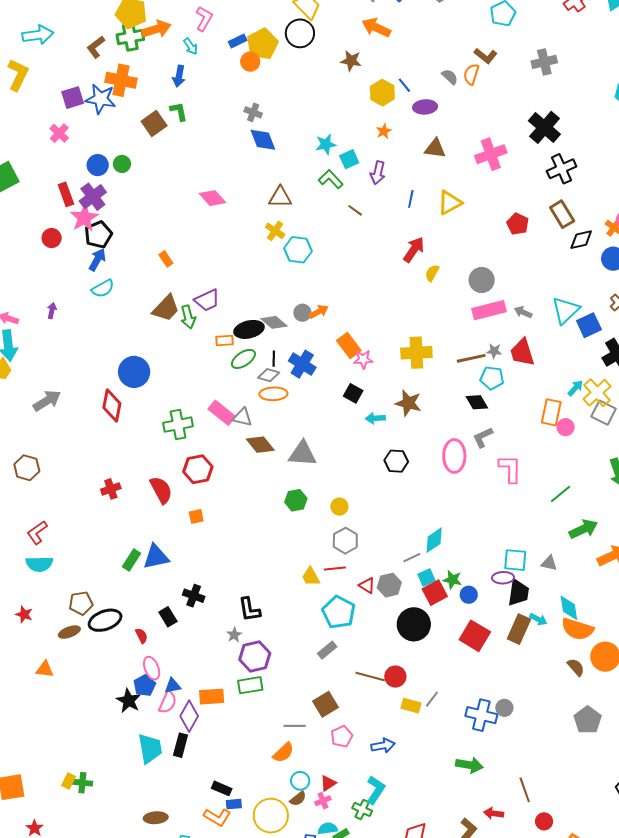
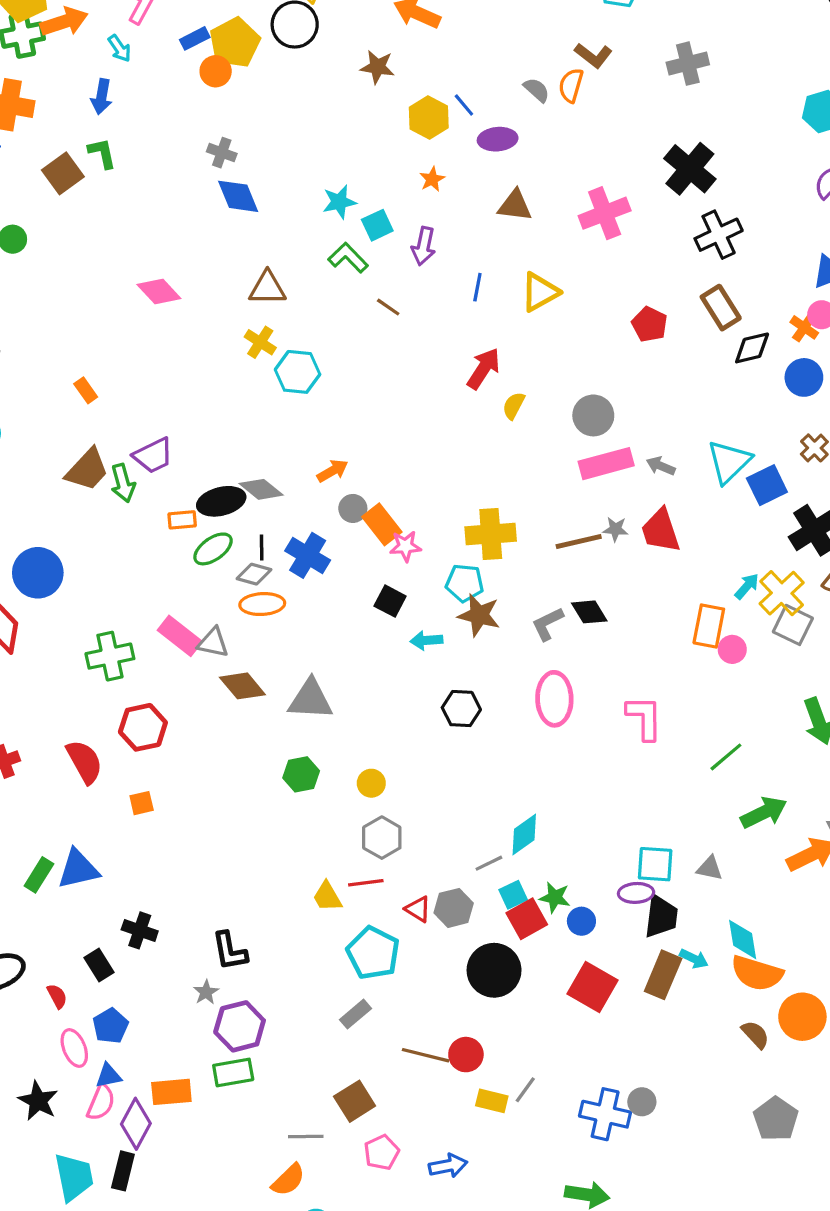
gray circle: (302, 313) -> (353, 508), moved
cyan pentagon: (492, 378) -> (465, 583), moved
gray L-shape: (483, 437) -> (548, 624), moved
blue pentagon: (144, 685) -> (110, 1026), moved

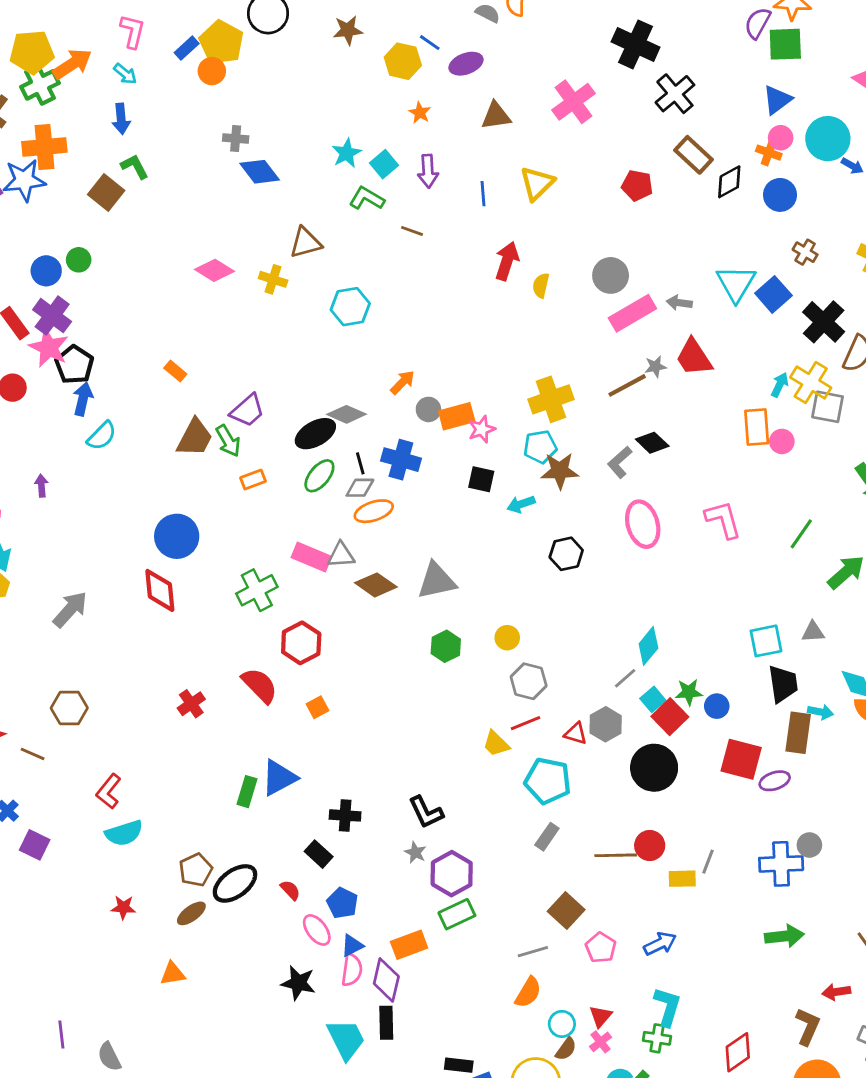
yellow cross: (260, 342) -> (273, 279), moved
orange rectangle: (182, 520) -> (253, 480), moved
orange rectangle: (382, 524) -> (457, 416), turned -52
purple ellipse: (636, 893) -> (775, 781), moved

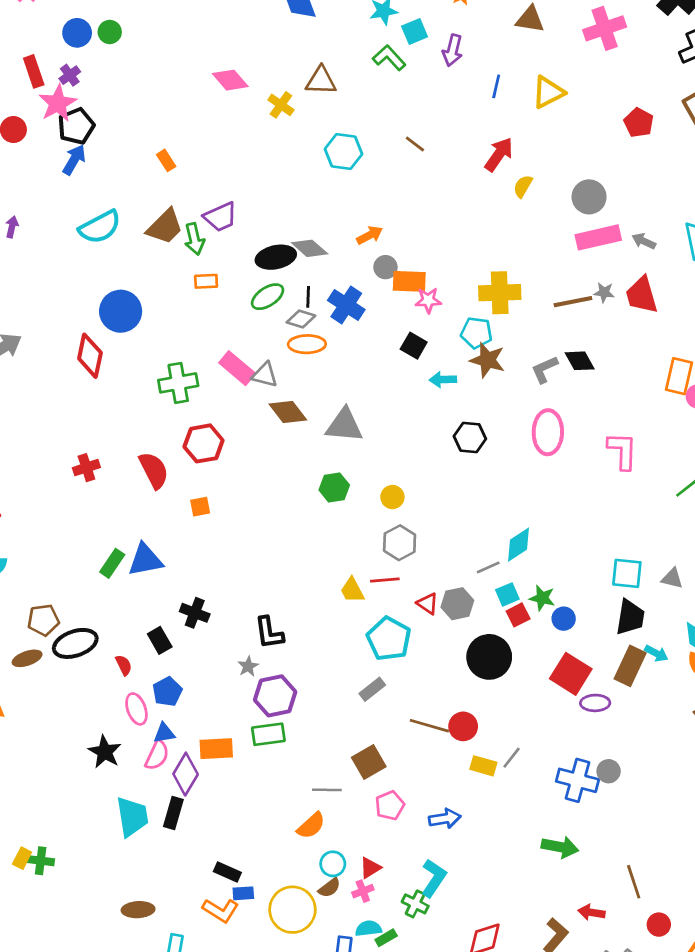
brown line: (412, 231) -> (415, 144), moved
purple cross: (52, 316) -> (70, 75), size x0.6
cyan semicircle: (102, 436) -> (100, 227), moved, size x1.4
red square: (670, 717) -> (518, 615), size x0.7

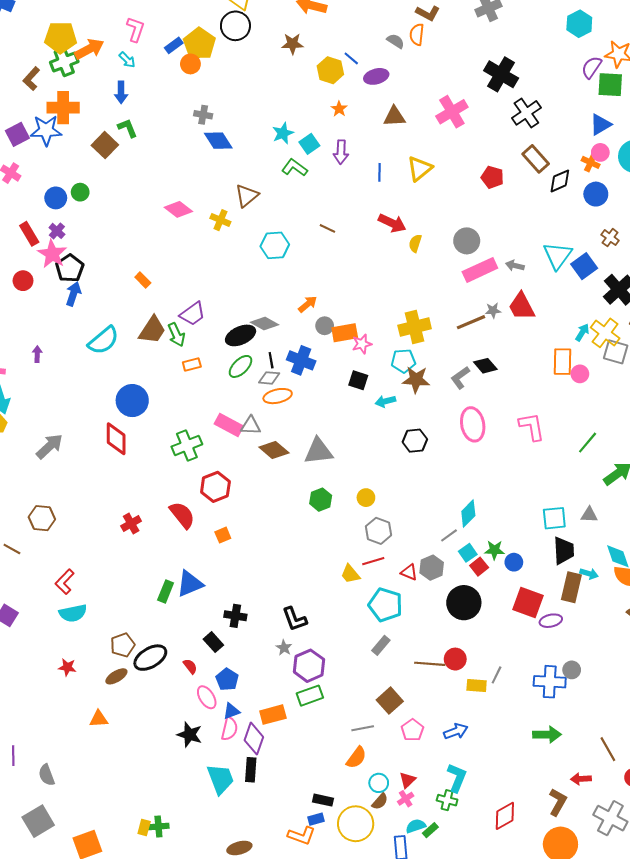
brown triangle: (321, 81) -> (247, 196), turned -30
red arrow: (499, 154) -> (392, 223), turned 92
black rectangle: (227, 872) -> (323, 800), moved

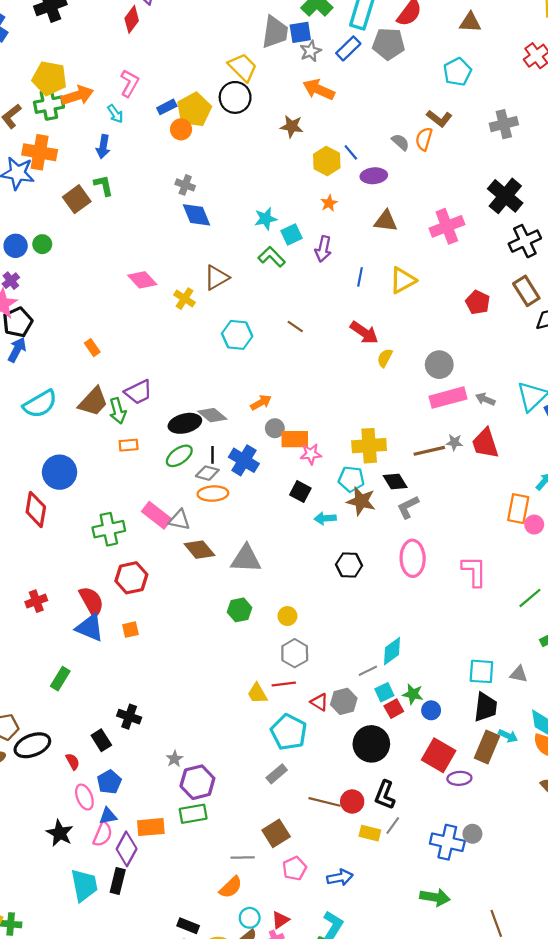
black diamond: (485, 366) -> (395, 481), moved
blue triangle: (190, 584) -> (90, 628), moved, turned 36
black L-shape: (294, 619) -> (385, 795), moved, turned 32

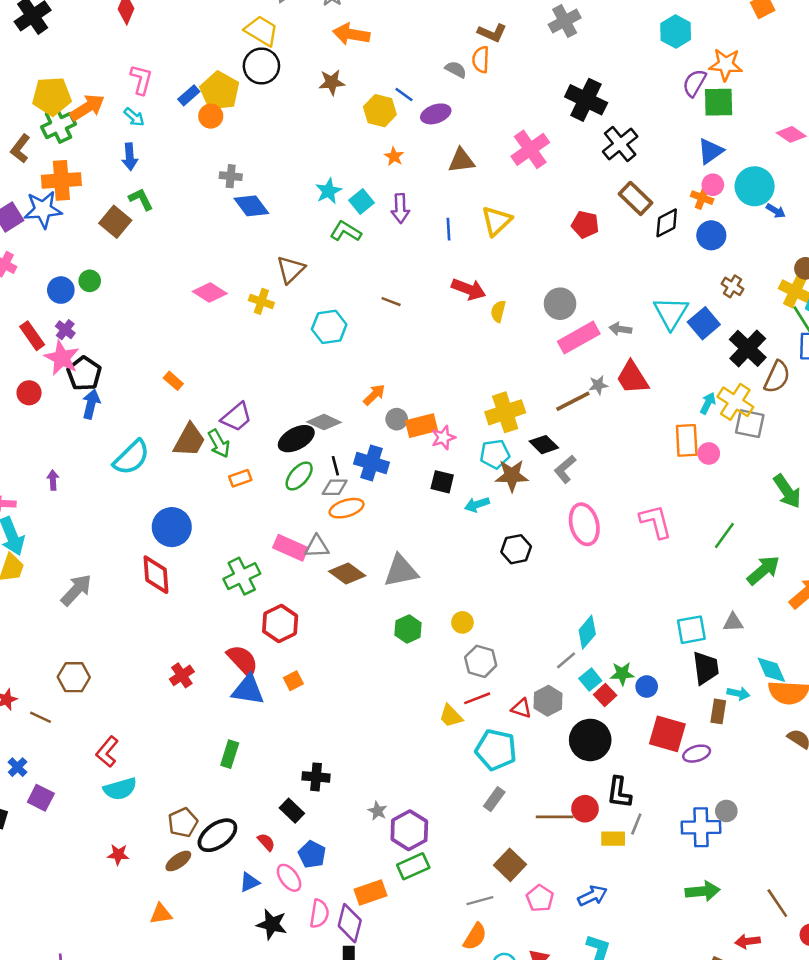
brown rectangle: (487, 747) -> (718, 711), size x0.7
blue triangle: (108, 816) -> (249, 882), moved

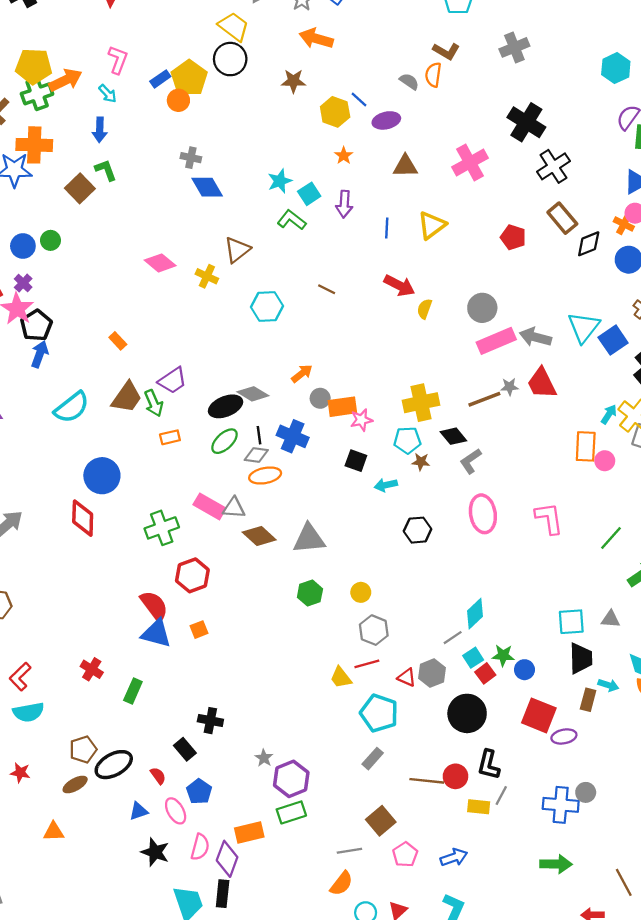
gray arrow: (620, 329) -> (535, 337), size x1.5
brown star: (512, 476) -> (421, 462), size x0.6
red cross: (182, 675) -> (92, 669), moved, turned -30

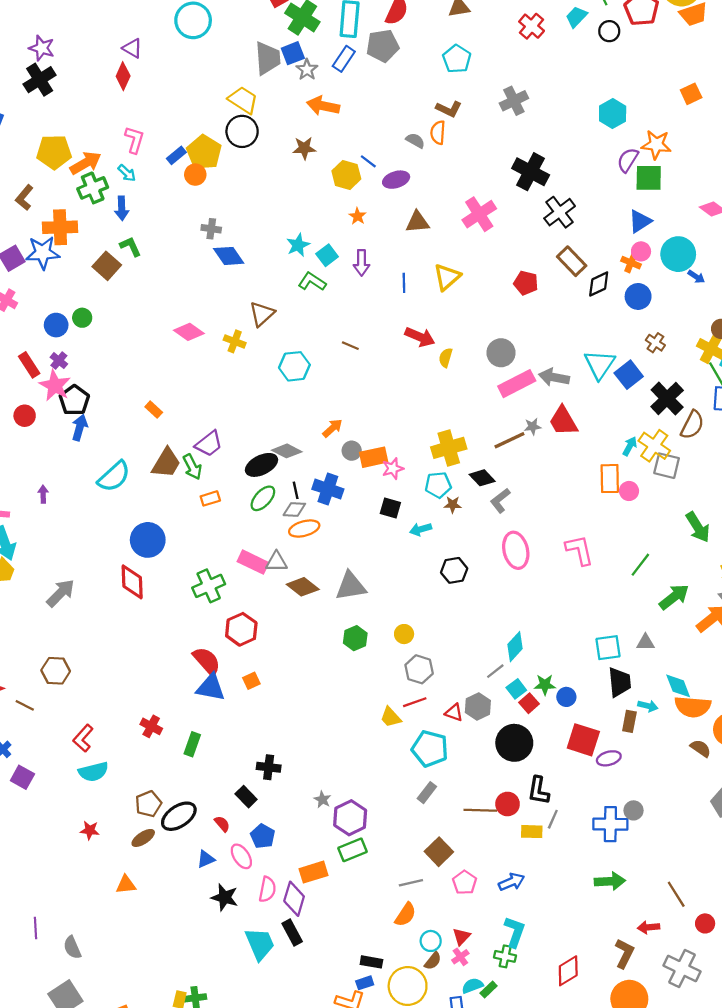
green cross: (37, 94) -> (93, 188), moved
black rectangle: (223, 894) -> (292, 933), turned -30

